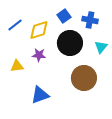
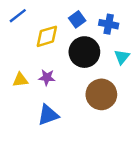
blue line: (15, 25) -> (18, 16), moved
purple star: (39, 55) -> (47, 77), moved

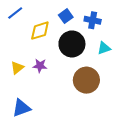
cyan triangle: (122, 57) -> (104, 48), turned 32
yellow triangle: (20, 80) -> (17, 68), turned -32
blue triangle: (48, 115) -> (21, 108), moved

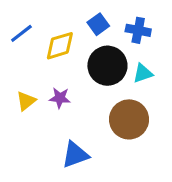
blue line: (15, 13) -> (21, 33), moved
cyan triangle: (104, 48) -> (143, 73), moved
blue triangle: (21, 108) -> (75, 155), moved

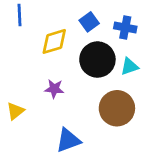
blue line: (21, 33) -> (19, 15), moved, turned -55
yellow triangle: (26, 101) -> (15, 111), moved

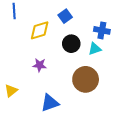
blue cross: (125, 28) -> (102, 30), moved
black circle: (97, 60) -> (71, 44), size x0.7
yellow triangle: (15, 111) -> (11, 91), moved

